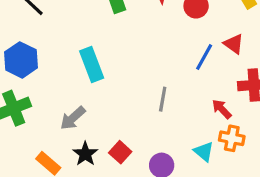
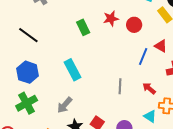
red arrow: (222, 109) -> (149, 88), moved

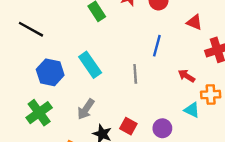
blue line: (143, 57) -> (157, 46), moved
blue hexagon: (28, 72) -> (50, 72), moved
gray line: (120, 86) -> (135, 74), moved

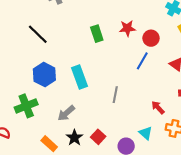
blue line: (157, 46) -> (142, 61), moved
cyan triangle: (192, 110) -> (146, 133), moved

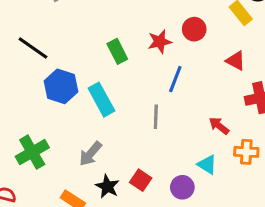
red star: (127, 28) -> (160, 42), moved
green rectangle: (97, 34) -> (117, 51), moved
blue line: (142, 61) -> (175, 79), moved
blue hexagon: (44, 75) -> (61, 86), moved

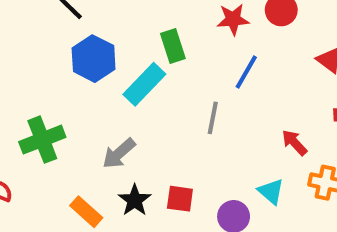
green rectangle: (117, 51) -> (173, 46), moved
cyan rectangle: (101, 100) -> (144, 84), turned 64
red square: (141, 180) -> (180, 199), turned -35

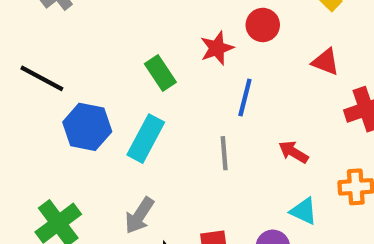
green rectangle: (173, 46) -> (160, 73), moved
red arrow: (294, 143) -> (293, 152), moved

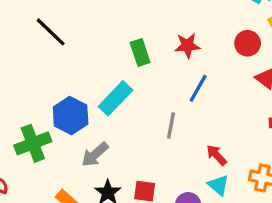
red circle: (263, 25) -> (248, 43), moved
blue hexagon: (87, 127) -> (71, 115), moved
red arrow: (293, 152) -> (216, 155), moved

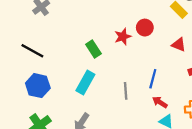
red circle: (248, 43) -> (145, 28), moved
blue line: (198, 88) -> (153, 79), moved
blue hexagon: (71, 115) -> (38, 86), moved

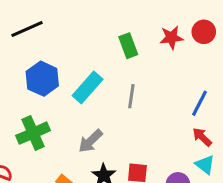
black line: (32, 51) -> (27, 29), moved, turned -65
cyan rectangle: (85, 83) -> (88, 87), moved
gray line: (126, 91) -> (131, 96), moved

